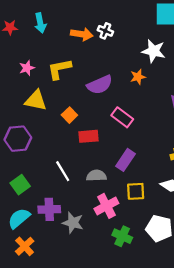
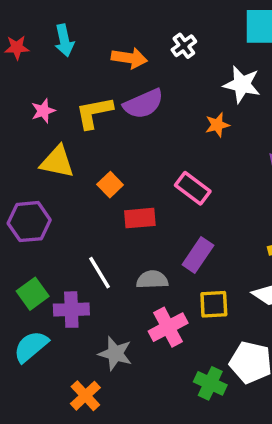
white cross: (105, 31) -> (184, 46), moved, turned 32
purple semicircle: (100, 85) -> (143, 104), moved
purple cross: (49, 209) -> (71, 310), moved
green cross: (122, 236) -> (210, 383), moved
orange cross: (25, 246) -> (85, 396), moved

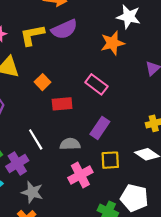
orange star: (217, 125) -> (113, 43), size x1.5
purple cross: (71, 310) -> (17, 164), turned -30
gray star: (115, 354) -> (32, 192), moved

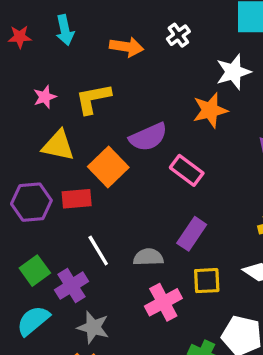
white star: (129, 17) -> (233, 72), turned -30
purple semicircle: (64, 29) -> (148, 137), moved
orange square: (43, 82) -> (108, 167), size x1.6
red rectangle: (62, 104) -> (77, 199), moved

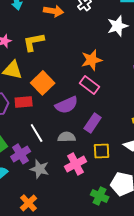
orange star: (210, 110) -> (92, 60), moved
purple semicircle: (148, 137) -> (67, 105), moved
gray star: (93, 327) -> (40, 169), moved

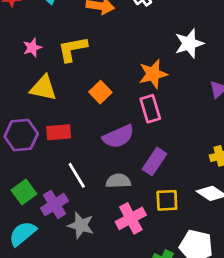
white star: (118, 26) -> (189, 43), moved
orange square: (43, 83) -> (100, 92), moved, size x0.7
pink rectangle: (90, 85) -> (150, 109), turned 36

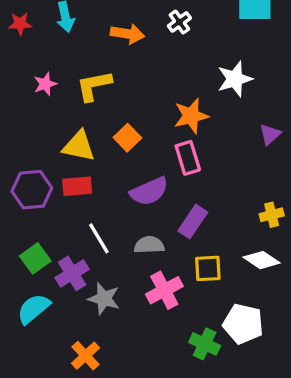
yellow triangle: (43, 88) -> (79, 146), moved

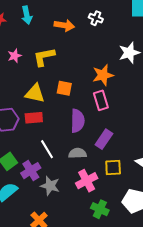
white cross: (179, 22) -> (96, 18), turned -32
orange square: (127, 138) -> (64, 88), turned -35
purple semicircle: (149, 191) -> (78, 121), turned -65
green cross: (205, 344) -> (100, 209), moved

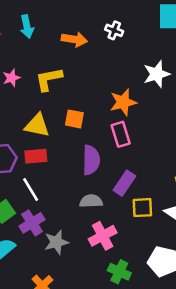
white line: (47, 149) -> (31, 190), moved
yellow square: (113, 167) -> (142, 208), moved
gray star: (50, 186) -> (56, 242), turned -30

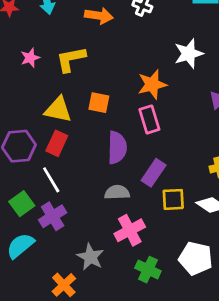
red rectangle: (36, 156) -> (57, 143), turned -60
gray star: (56, 242) -> (90, 257), moved, turned -30

